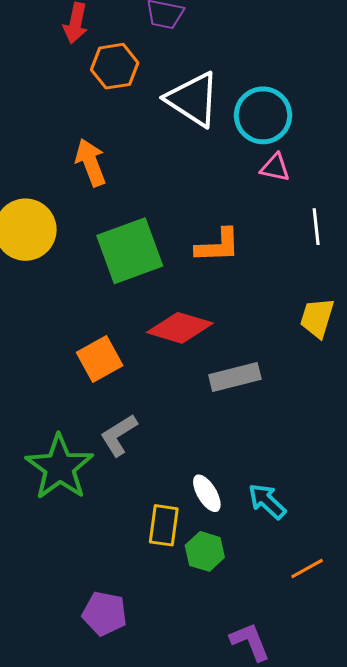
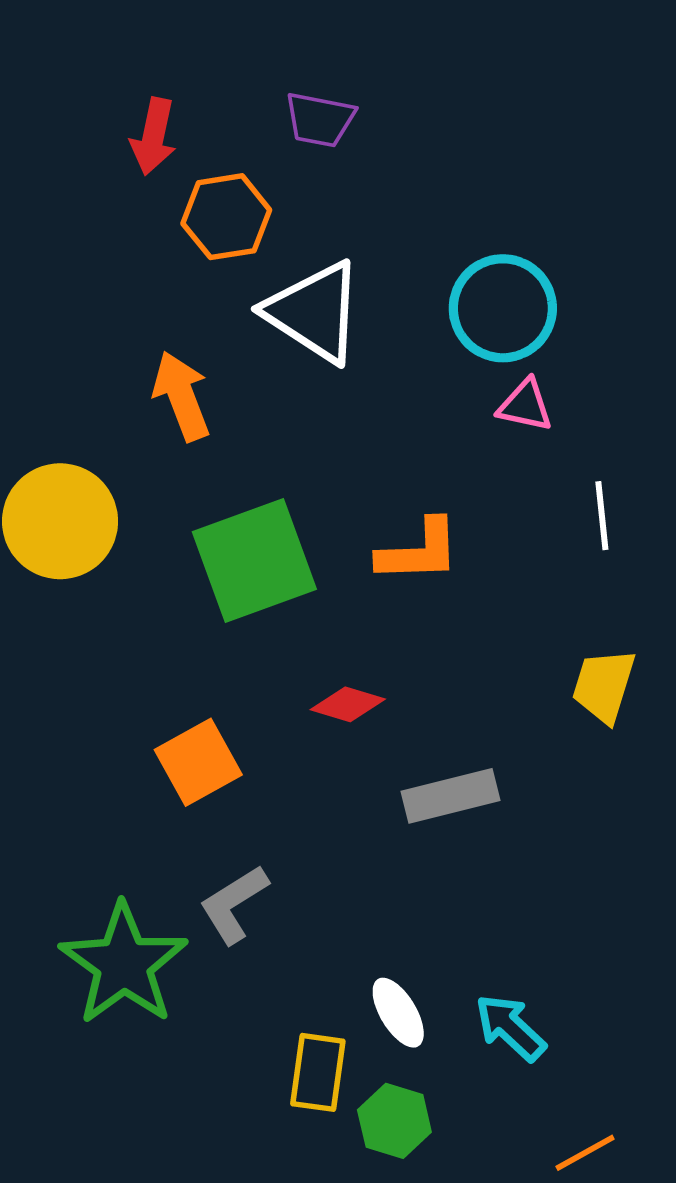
white triangle: (193, 99) -> (314, 312), moved
red diamond: (180, 328) -> (348, 704), size x0.6

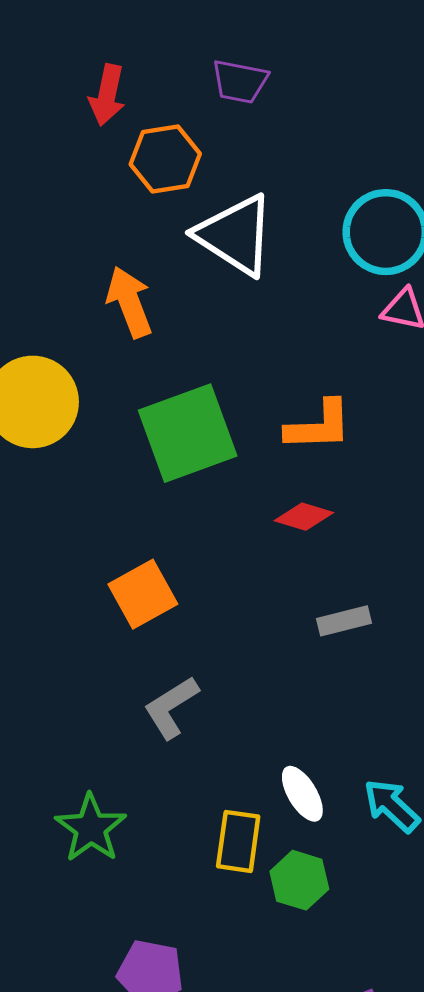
red diamond: (348, 704) -> (304, 517), moved
gray rectangle: (451, 796) -> (344, 621), size x0.7
green star: (124, 964) -> (91, 828), moved, size x0.7

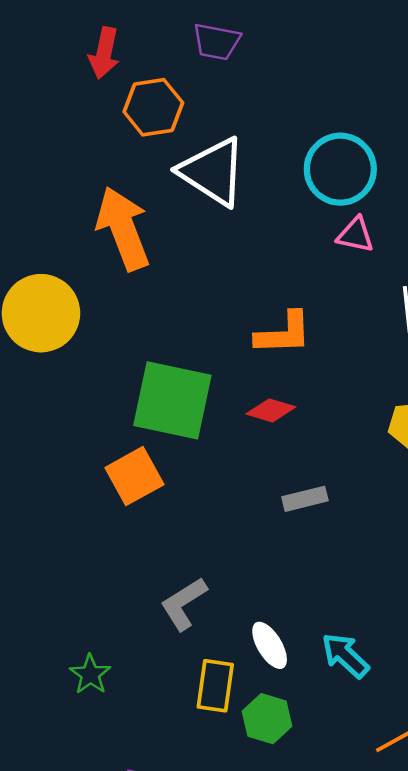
orange arrow: (129, 302) -> (123, 229), size x1.4
green square: (188, 433) -> (172, 400), moved, turned 32
gray L-shape: (171, 707) -> (184, 604), moved
green star: (91, 828) -> (90, 674), size x0.7

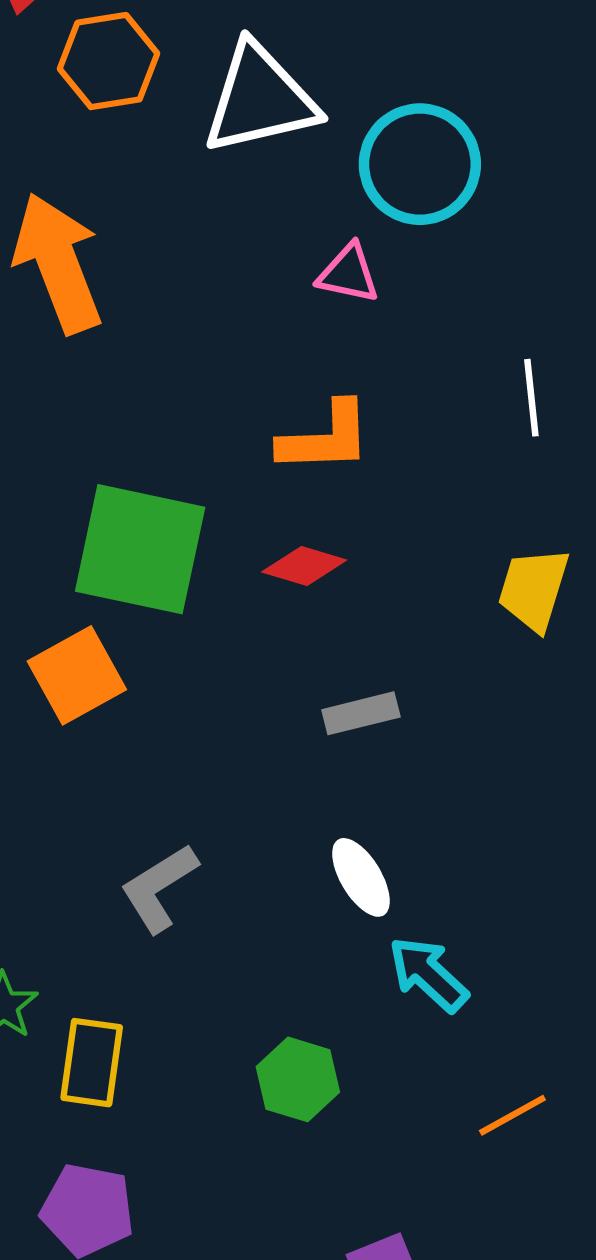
white triangle: (213, 172) -> (260, 99), moved, turned -46
pink triangle: (355, 235) -> (348, 274), moved
white ellipse: (270, 645) -> (361, 877), moved
yellow rectangle: (215, 686) -> (92, 1063), moved

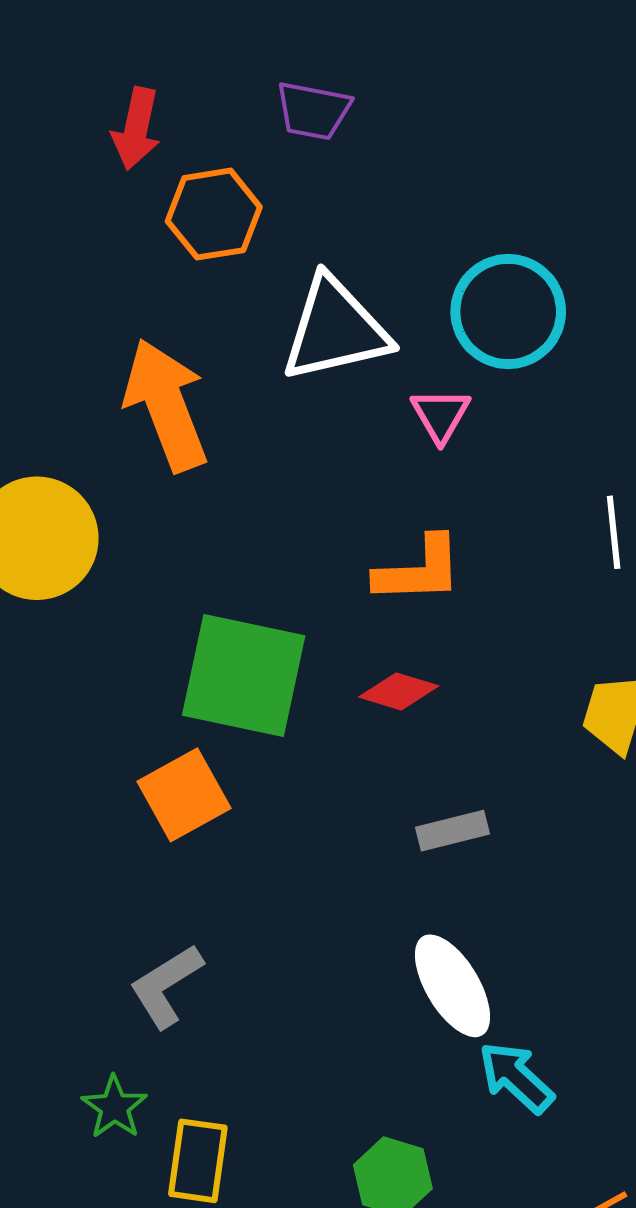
white triangle: (260, 99) -> (335, 329), moved
pink triangle: (348, 274) -> (441, 415), turned 48
white ellipse: (361, 877) -> (452, 986), size x1.4
gray L-shape: (159, 888) -> (166, 986), moved

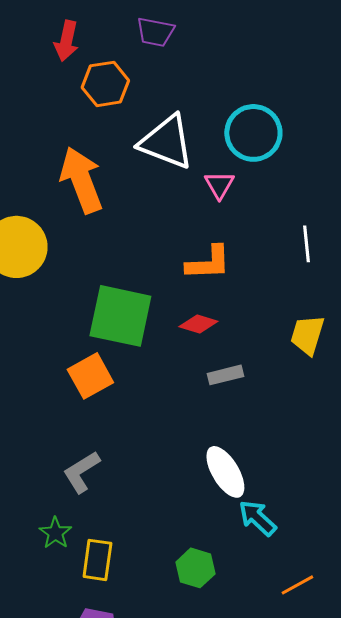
white triangle: (335, 329) -> (166, 142), turned 34
gray rectangle: (452, 831) -> (225, 375), moved

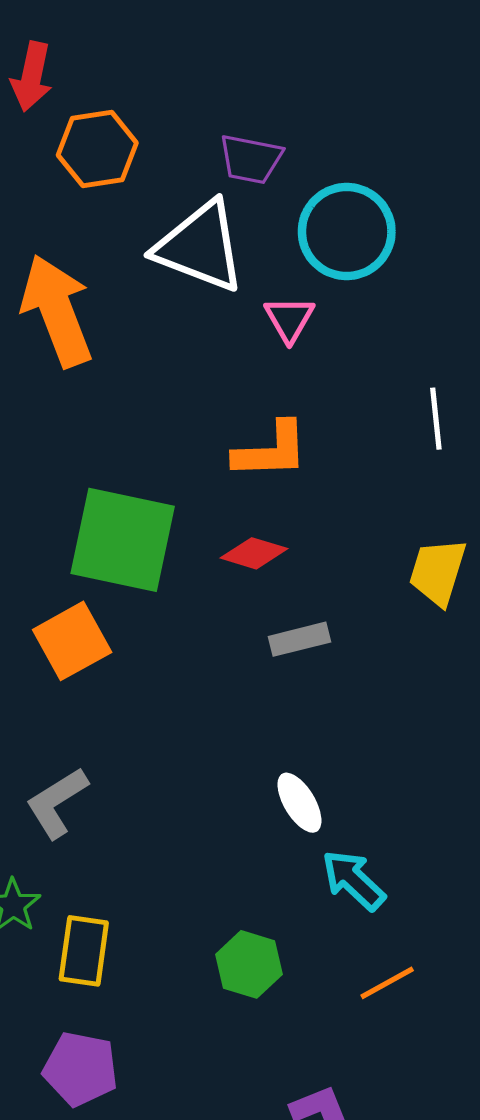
purple trapezoid: (155, 32) -> (251, 159), moved
white ellipse: (225, 472) -> (299, 803), size x0.7
orange line: (297, 585) -> (387, 983), moved

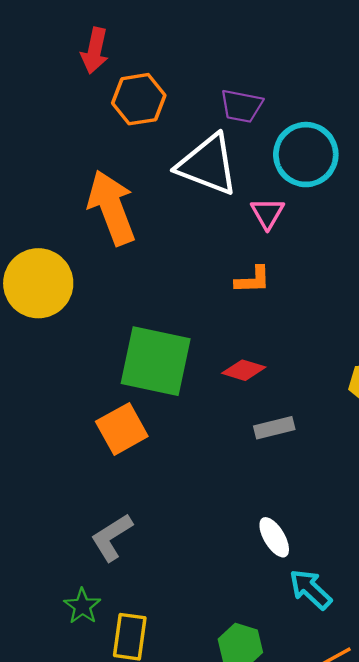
orange L-shape: (271, 451) -> (253, 280), moved, size x0.7

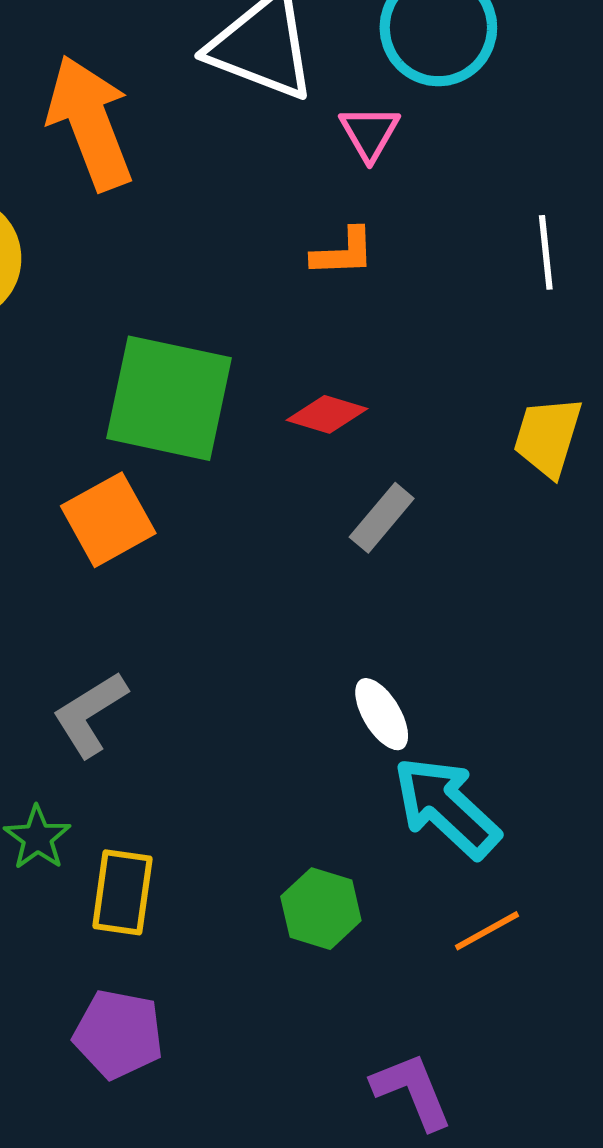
gray rectangle: (274, 428) -> (382, 518), turned -36
cyan arrow: (310, 589) -> (446, 807), size x1.4

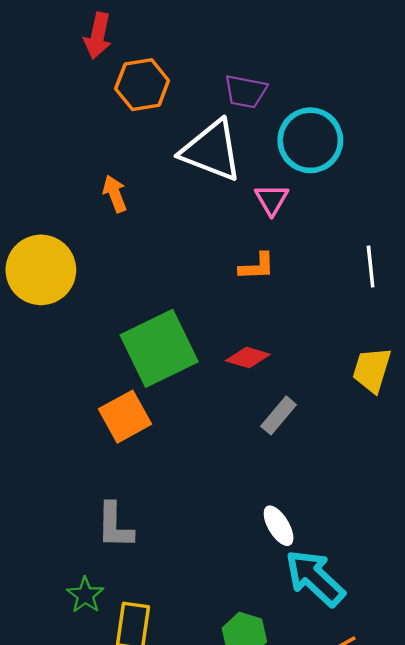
orange arrow: (90, 123) -> (115, 194), size x0.5
green square: (169, 398) -> (159, 348), turned -38
gray L-shape: (90, 714) -> (115, 526), turned -57

